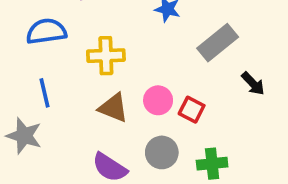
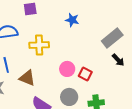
gray rectangle: (218, 43) -> (112, 38), moved
brown triangle: (113, 108) -> (27, 78), moved

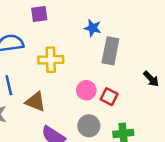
gray rectangle: (112, 38) -> (110, 51), moved, turned -40

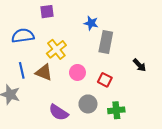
yellow cross: (51, 60) -> (56, 49), turned -36
pink circle: (86, 90) -> (77, 72), moved
brown triangle: (35, 102) -> (44, 72), moved

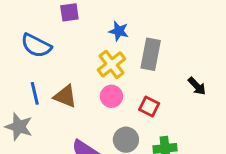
blue star: (91, 23) -> (119, 31), moved
blue semicircle: (23, 36) -> (36, 46), turned -145
yellow cross: (56, 49) -> (111, 64), moved

